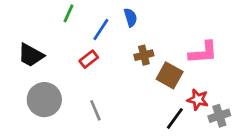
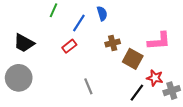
gray circle: (44, 100) -> (19, 78), moved
gray line: (95, 110) -> (88, 86), moved

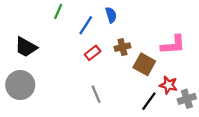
red rectangle: (69, 46) -> (93, 53), moved

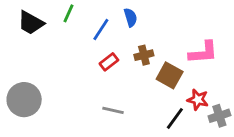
black trapezoid: (26, 47) -> (31, 23), moved
gray line: (96, 94) -> (113, 110), turned -54

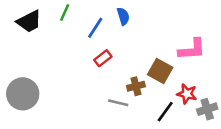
black trapezoid: (31, 23) -> (29, 21), turned -56
brown cross: (144, 55) -> (136, 86), moved
gray line: (113, 110) -> (118, 103), moved

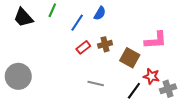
blue semicircle: (123, 16) -> (100, 13), turned 48
black trapezoid: (29, 21) -> (23, 17), turned 75
brown cross: (136, 86) -> (105, 44), moved

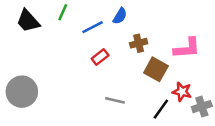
blue line: (77, 23) -> (93, 27), turned 30
brown cross: (105, 44) -> (139, 43), moved

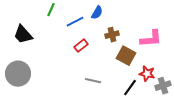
black trapezoid: (28, 21) -> (23, 35), moved

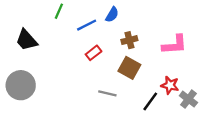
brown square: (126, 56) -> (129, 68), moved
gray cross: (163, 86) -> (188, 99), turned -35

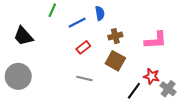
blue semicircle: (112, 15) -> (100, 13), turned -40
gray line: (107, 93) -> (84, 78), moved

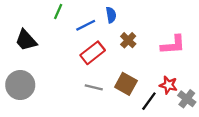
brown cross: (115, 36) -> (128, 40), turned -32
red rectangle: (83, 47) -> (93, 53), size x1.5
brown square: (115, 61) -> (126, 84), moved

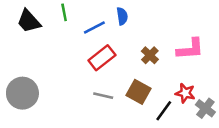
green line: (58, 11) -> (64, 12), turned -35
black trapezoid: (26, 40) -> (29, 21), moved
brown cross: (128, 40) -> (150, 55), moved

